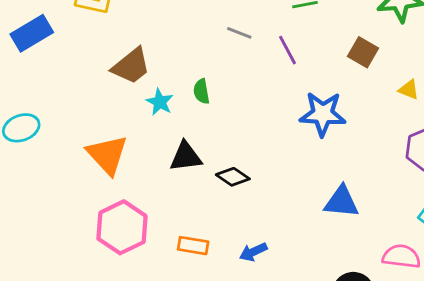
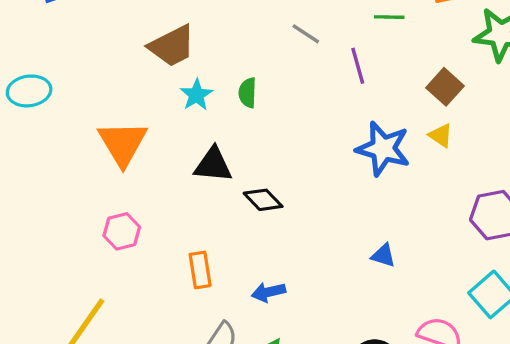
yellow triangle: (409, 90) -> (441, 135), moved
blue triangle: (341, 202) -> (383, 255), size x0.6
pink hexagon: (122, 227) -> (122, 231), size x0.6
orange rectangle: (193, 246) -> (200, 270), turned 60

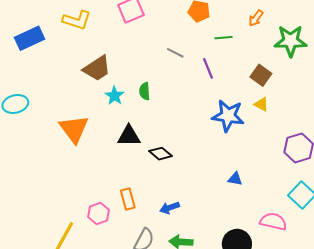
pink hexagon: (122, 231) -> (98, 213), moved

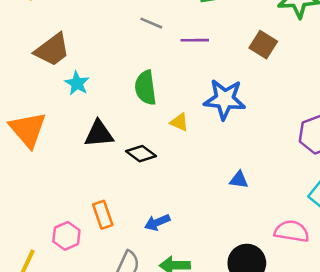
purple line: (208, 68) -> (195, 40), turned -65
green semicircle: (145, 91) -> (146, 88), moved, size x1.5
yellow triangle: (261, 104) -> (179, 122), moved

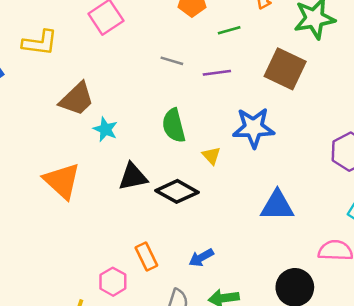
brown square: (263, 45) -> (285, 69), size x1.5
yellow triangle: (179, 122) -> (211, 156), turned 30
black diamond: (141, 154) -> (177, 191), size x1.4
blue triangle: (239, 180) -> (277, 206), size x1.8

